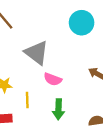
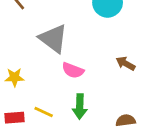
yellow line: (27, 100) -> (44, 112), moved, turned -63

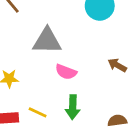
gray triangle: (53, 38) -> (47, 41), turned -36

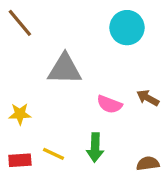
pink semicircle: (66, 72) -> (109, 104), moved

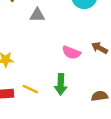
gray triangle: (65, 69) -> (37, 15), moved, size x0.6

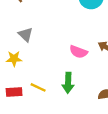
gray triangle: (37, 15) -> (26, 35), moved, turned 42

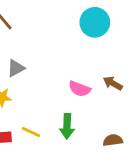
gray triangle: (26, 35) -> (16, 68), turned 49

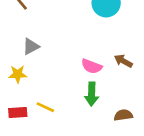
green arrow: (67, 126) -> (92, 94), moved

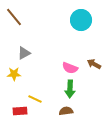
red rectangle: (18, 112) -> (20, 111), moved
brown semicircle: (123, 115) -> (66, 111), moved

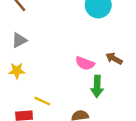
gray triangle: (24, 53) -> (19, 40), moved
green arrow: (70, 89) -> (97, 86), moved

